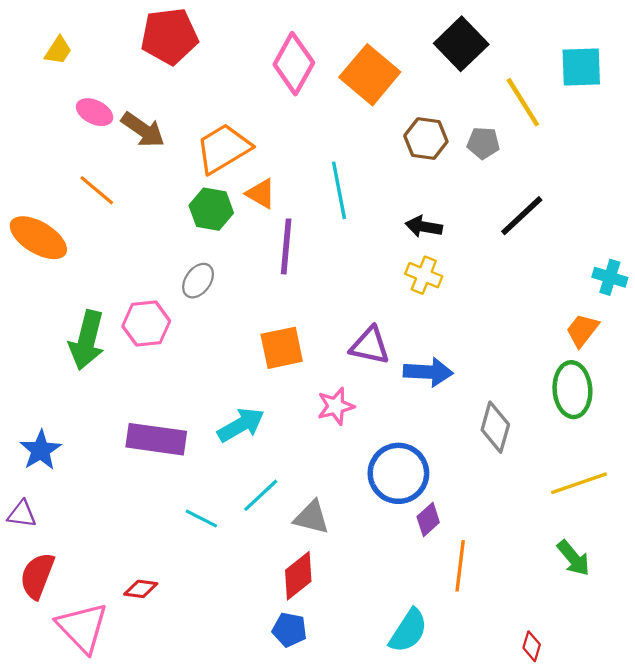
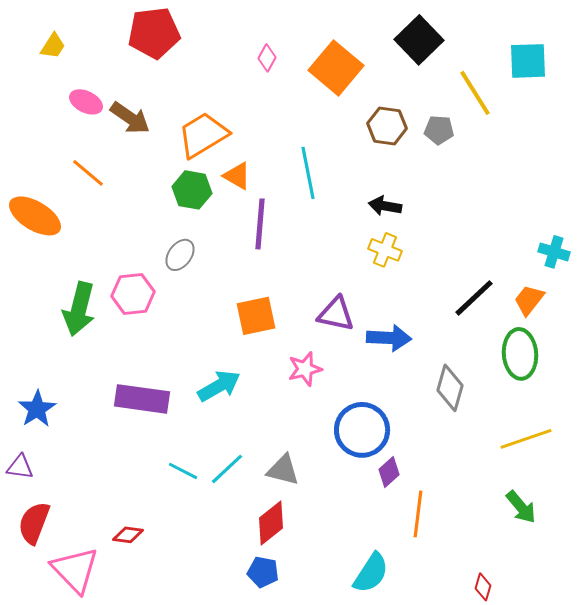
pink diamond: (294, 64) -> (267, 58), size x0.5
black line: (522, 216) -> (474, 298), moved
cyan line: (261, 495) -> (227, 469), moved

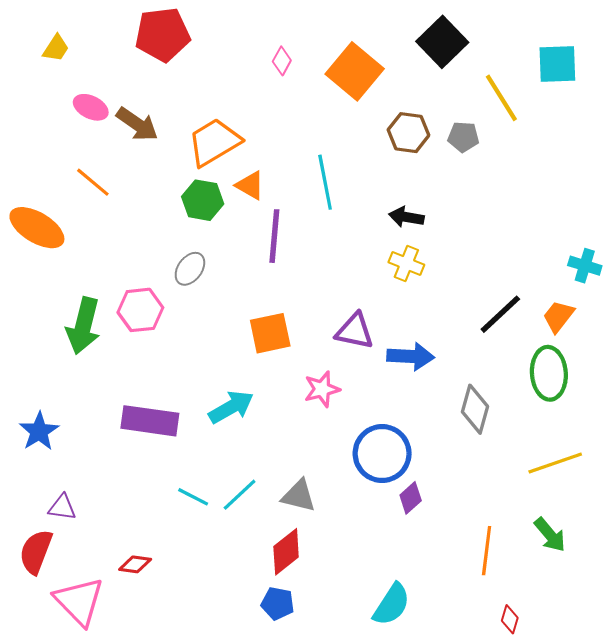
purple triangle: (20, 467) -> (62, 507), moved
orange line: (418, 514) -> (487, 551), moved

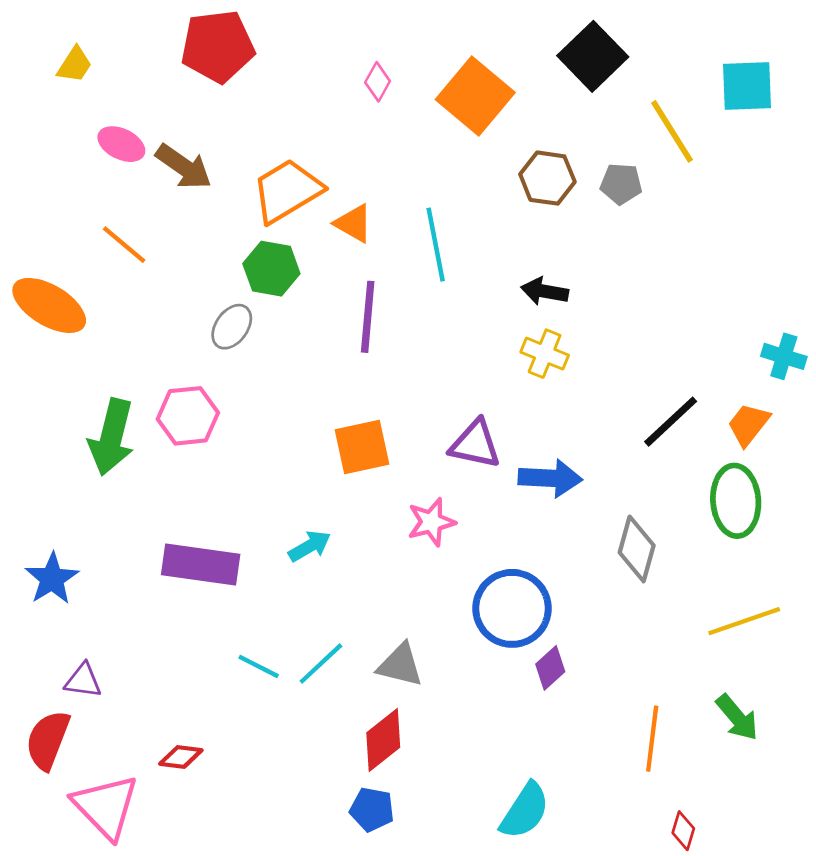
orange triangle: (250, 185) -> (353, 223), moved
gray ellipse: (190, 269) -> (232, 327), moved
cyan arrow: (231, 407) -> (310, 546), size x0.7

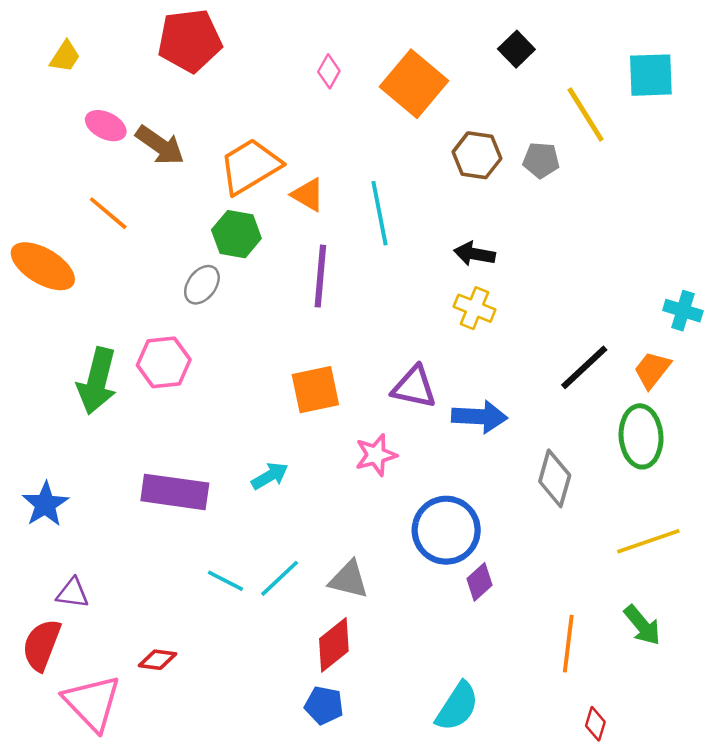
black square: (593, 56) -> (516, 49), size x0.6

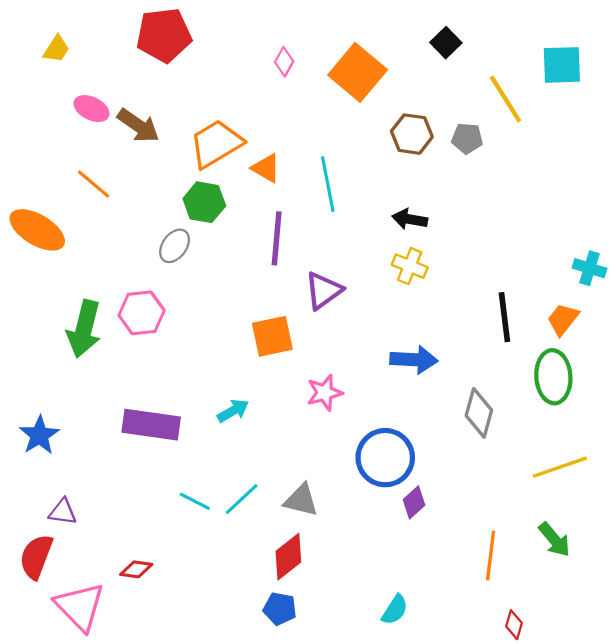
black line: (584, 367) -> (504, 317), turned -54
purple triangle: (414, 387) -> (323, 291), moved, turned -48
cyan semicircle: (457, 707) -> (395, 610), size x0.7

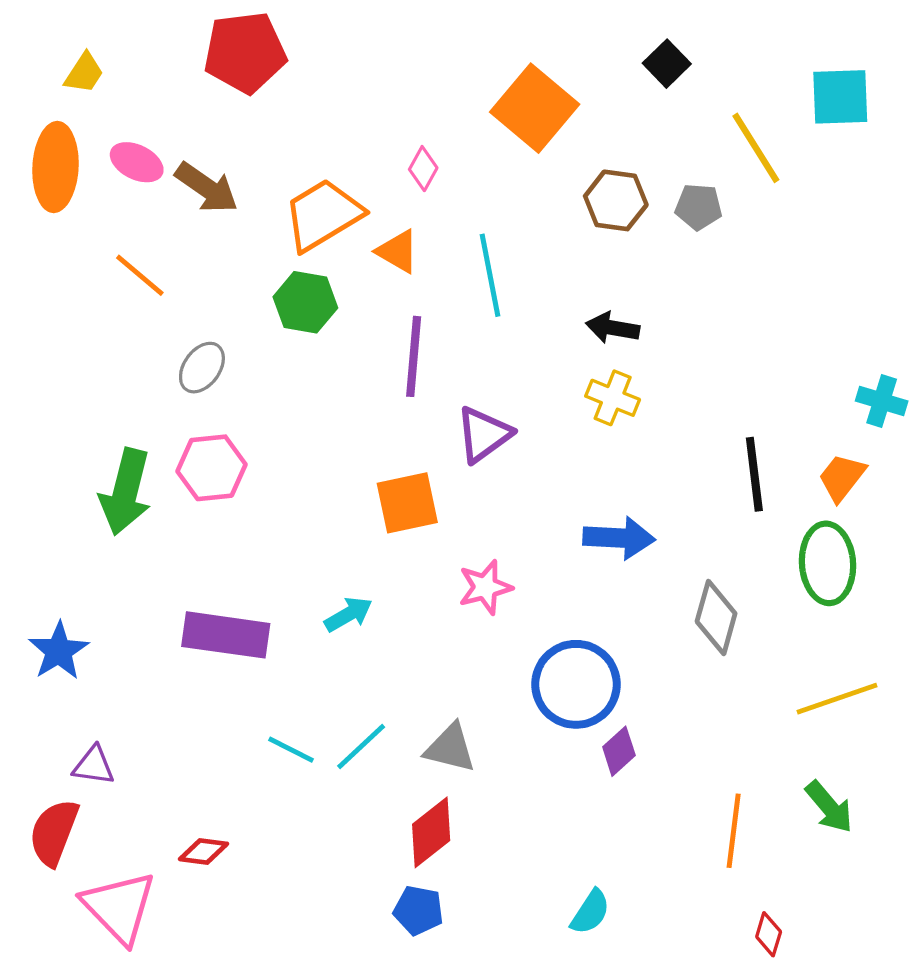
pink diamond: (284, 62) -> (423, 169), moved
orange ellipse: (37, 230) -> (55, 167), moved, turned 62
gray ellipse: (175, 246) -> (202, 368), moved

